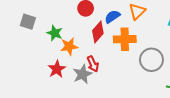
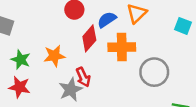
green star: (55, 33) -> (21, 60), moved
red star: (57, 69) -> (19, 87), moved, turned -30

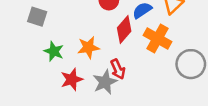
orange cross: (122, 47) -> (158, 38), turned 30
red star: (19, 87) -> (72, 79), moved, turned -30

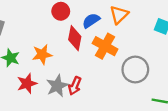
red diamond: (124, 30) -> (75, 38), turned -30
red arrow: (118, 69) -> (75, 86), moved, turned 48

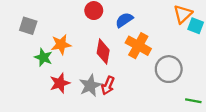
orange triangle: (119, 15) -> (183, 14), moved
red diamond: (75, 38) -> (103, 52), moved
orange star: (42, 54) -> (61, 45), moved

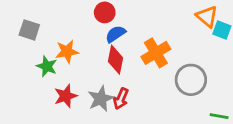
orange triangle: (183, 14) -> (207, 17), turned -36
blue semicircle: (124, 20) -> (115, 34), moved
orange cross: (138, 46) -> (156, 53), turned 30

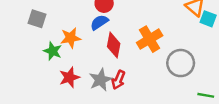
blue semicircle: (115, 34) -> (99, 22), moved

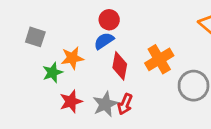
green star: (53, 51) -> (52, 72), turned 30

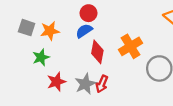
orange star: (72, 58) -> (50, 31), moved

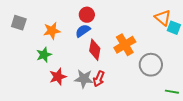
gray square: (27, 28) -> (19, 23), moved
gray star: (85, 84) -> (84, 79), turned 30

